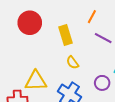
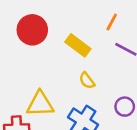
yellow rectangle: (65, 35) -> (78, 45), turned -36

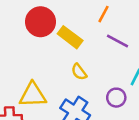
red circle: (32, 30) -> (40, 22), moved

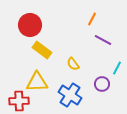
red circle: (40, 22) -> (30, 25), moved
yellow rectangle: (70, 37) -> (42, 50), moved

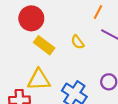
yellow semicircle: (73, 64) -> (78, 42), moved

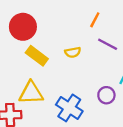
yellow semicircle: (78, 42) -> (73, 52), turned -64

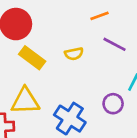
orange line: (95, 20) -> (100, 16), turned 42

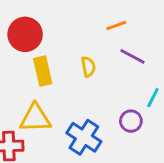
yellow semicircle: (74, 54) -> (88, 67), turned -90
yellow rectangle: (32, 58) -> (43, 71), turned 40

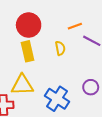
orange line: (116, 26) -> (75, 26), moved
red circle: (25, 34) -> (29, 25), moved

